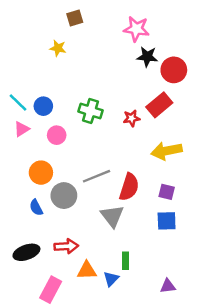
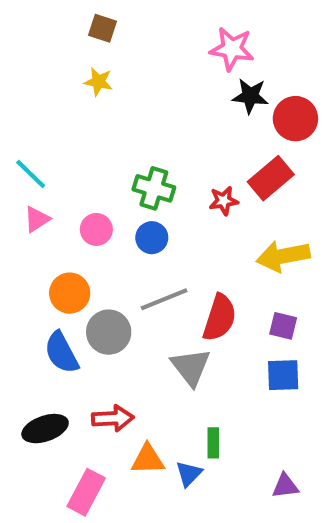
brown square: (75, 18) -> (103, 28), moved, turned 35
blue circle: (43, 106) -> (152, 238), moved
blue semicircle: (36, 208) -> (61, 353), size x1.5

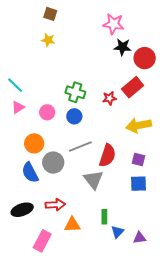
blue triangle: (189, 474) -> (117, 232), moved

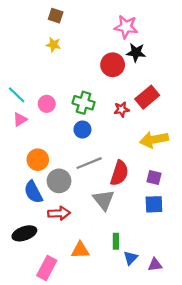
red circle: (145, 58) -> (113, 65), moved
pink circle: (47, 112) -> (47, 104), moved
red arrow: (55, 205) -> (59, 213), moved

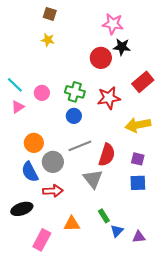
red rectangle: (147, 97) -> (143, 82), moved
red star: (122, 109) -> (109, 98), size x1.6
green rectangle: (116, 241) -> (104, 216), turned -32

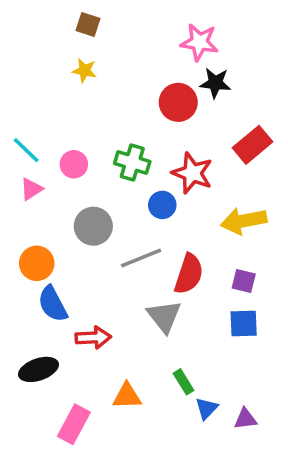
red star: (109, 98) -> (192, 173), turned 30
blue circle: (74, 116) -> (162, 205), moved
orange circle: (34, 143) -> (37, 263), moved
gray circle: (53, 162) -> (93, 226), moved

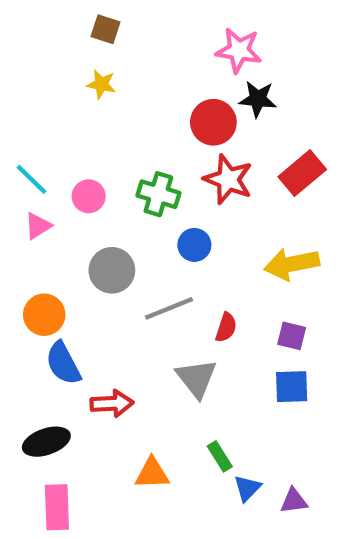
red star: (192, 173) -> (228, 179), moved
red semicircle: (189, 274) -> (226, 327), size x0.6
pink rectangle: (74, 424) -> (57, 507), moved, turned -30

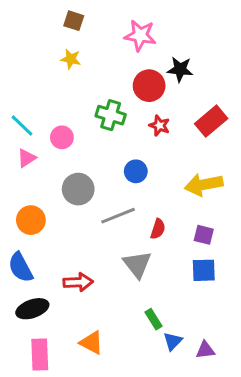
pink star: (239, 50) -> (140, 35), moved
red star: (228, 179) -> (159, 126), size x0.6
green cross: (158, 194) -> (111, 115), moved
blue semicircle: (63, 363) -> (21, 267), moved
orange triangle: (152, 473) -> (91, 343), moved, turned 30

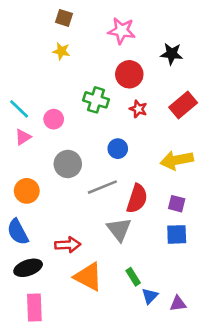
black star: (180, 69) -> (172, 54), moved
red semicircle: (158, 229) -> (137, 199), size x1.6
orange triangle: (91, 343) -> (88, 277), moved, size x1.4

